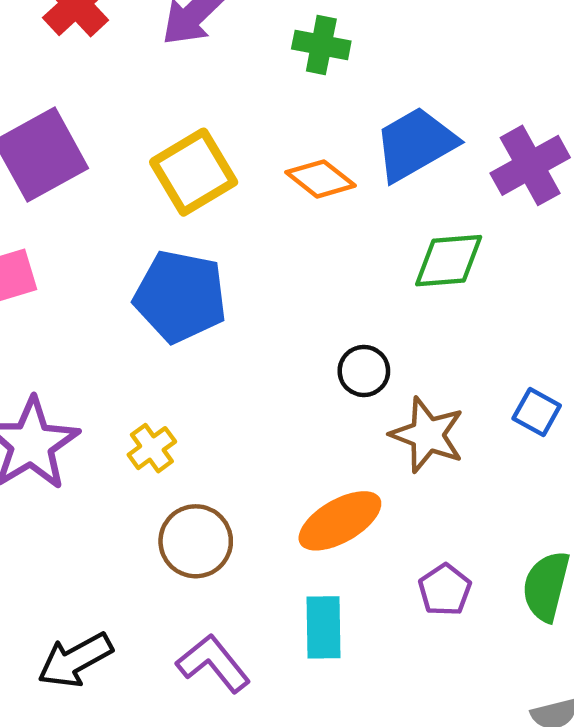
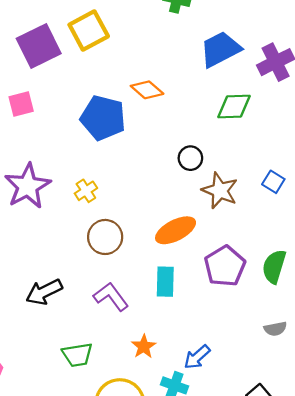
yellow square: (194, 172) -> (89, 31), moved
orange diamond: (321, 179) -> (147, 90), moved
purple pentagon: (445, 590) -> (225, 266), size x1.6

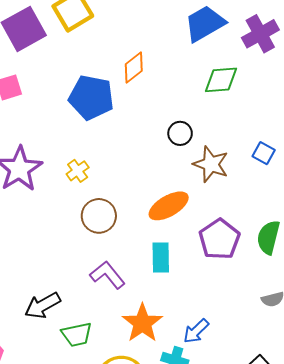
orange diamond: (147, 90) -> (134, 67), turned -76
black arrow: (44, 292) -> (43, 305), moved
orange star: (144, 346) -> (142, 323), size x1.6

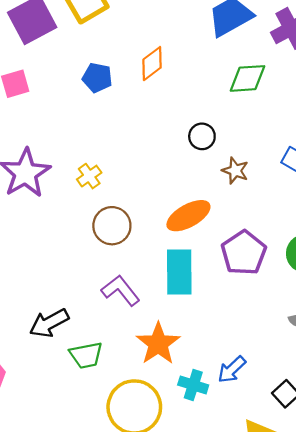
blue pentagon: (91, 97) -> (97, 78), moved, size x0.6
brown star: (211, 164) -> (235, 171), size x0.7
cyan rectangle: (161, 257) -> (179, 272), size x1.4
blue arrow: (196, 331) -> (232, 370), moved

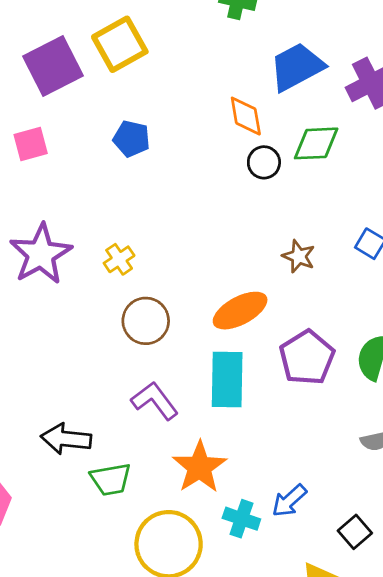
orange diamond: (152, 64) -> (246, 116), moved, turned -64
black circle: (202, 136) -> (264, 162), moved
black arrow: (49, 323) -> (66, 439), turned 33

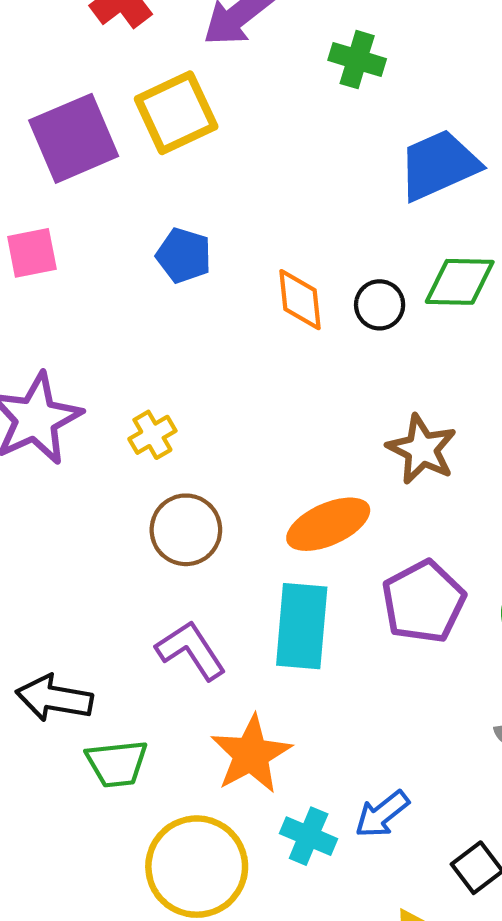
orange diamond: (246, 116) -> (300, 300), moved
brown star: (299, 256) -> (422, 449), size x1.4

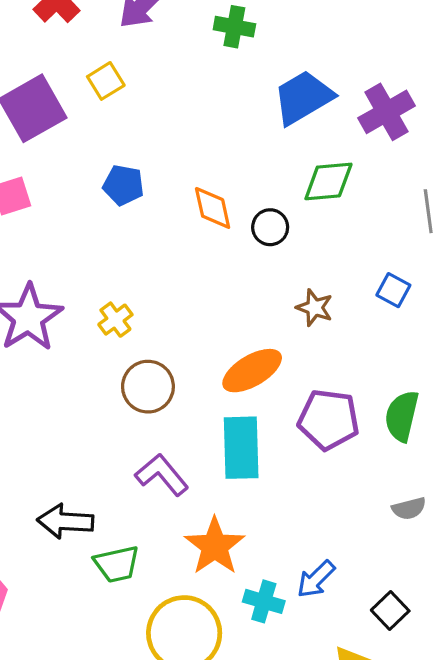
yellow square: (176, 113) -> (106, 81), size x0.6
black circle: (380, 305) -> (270, 227), moved
brown star: (422, 449) -> (315, 308), size x0.7
purple pentagon: (423, 602) -> (329, 420), turned -30

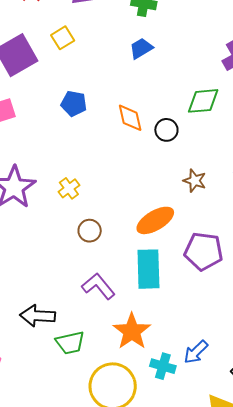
blue trapezoid: (303, 97) -> (141, 48), moved, size x0.6
brown circle: (148, 387) -> (90, 231), size x0.7

